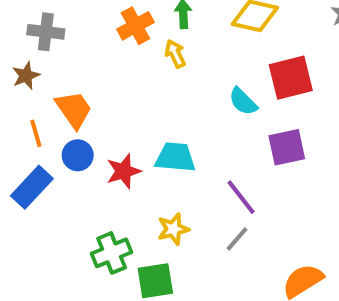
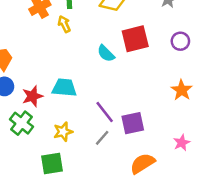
purple square: (287, 147) -> (133, 123), moved
green cross: (112, 253) -> (22, 123), moved, turned -30

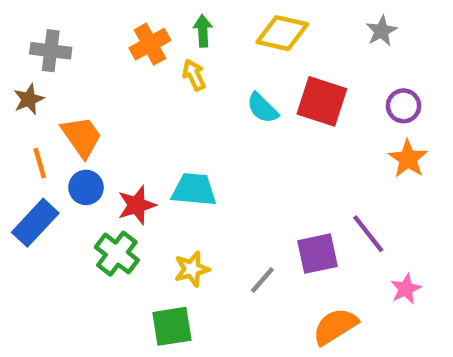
red square: (135, 39) -> (322, 101), turned 32
cyan semicircle: (106, 53) -> (262, 108), moved
orange star: (182, 90) -> (408, 159), moved
purple line: (105, 112) -> (368, 234), moved

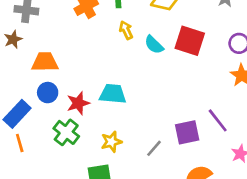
yellow arrow: (194, 75) -> (126, 30), moved
orange trapezoid: (82, 137) -> (45, 62), turned -56
orange line: (40, 163) -> (20, 143), moved

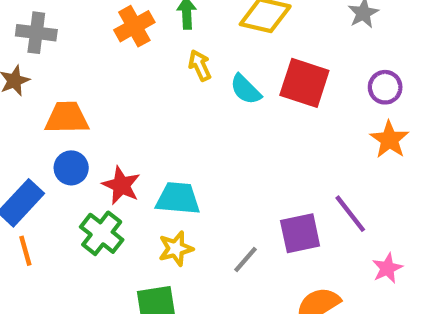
cyan trapezoid: (113, 94) -> (178, 198), moved
red star: (78, 103) -> (121, 185), turned -30

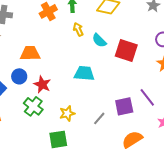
red square: (304, 83) -> (126, 50), moved
orange trapezoid: (67, 118) -> (30, 53), moved
cyan trapezoid: (178, 198) -> (84, 73), moved

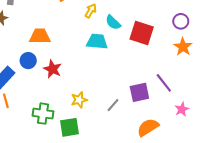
yellow arrow: (78, 29) -> (91, 11), turned 56
cyan trapezoid: (84, 73) -> (97, 41), moved
green cross: (33, 106) -> (43, 114), moved, turned -30

